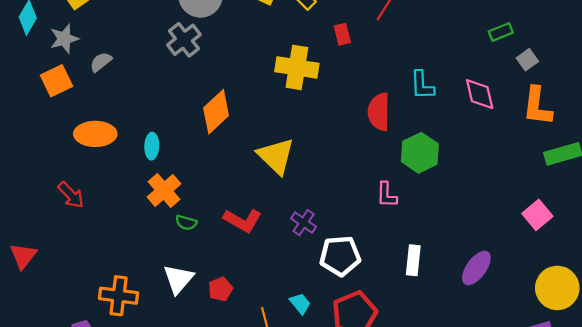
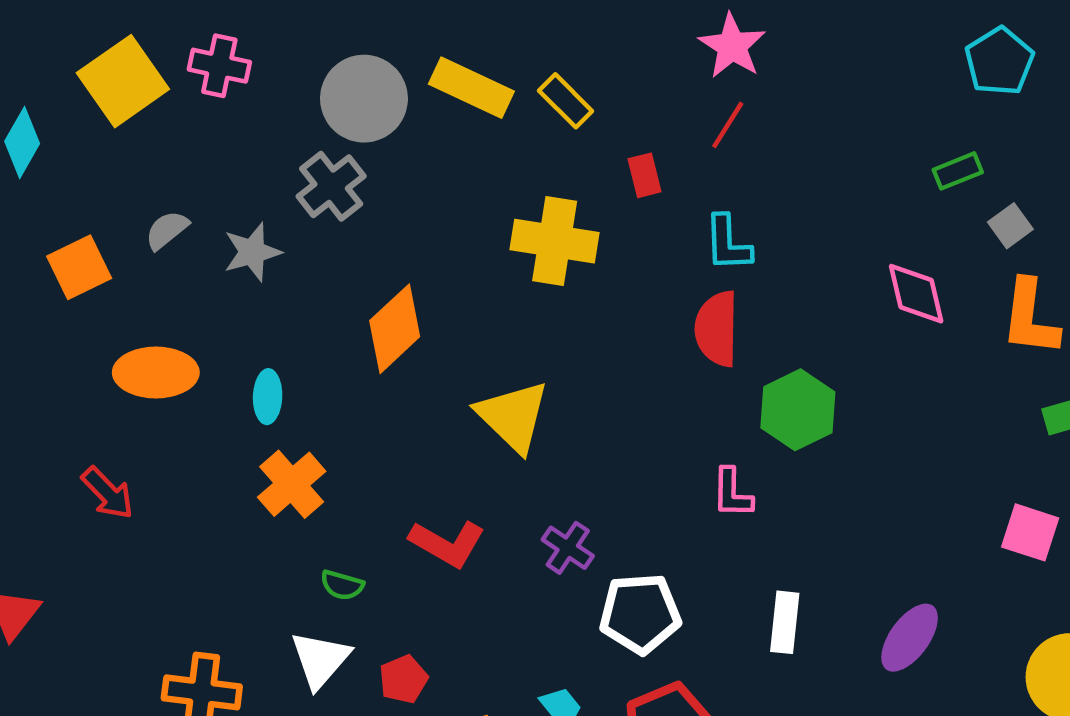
gray star: (64, 39) -> (252, 252), moved
cyan L-shape: (422, 85) -> (728, 243), moved
pink square: (537, 215) -> (1030, 532), turned -32
green semicircle: (186, 223) -> (342, 585), moved

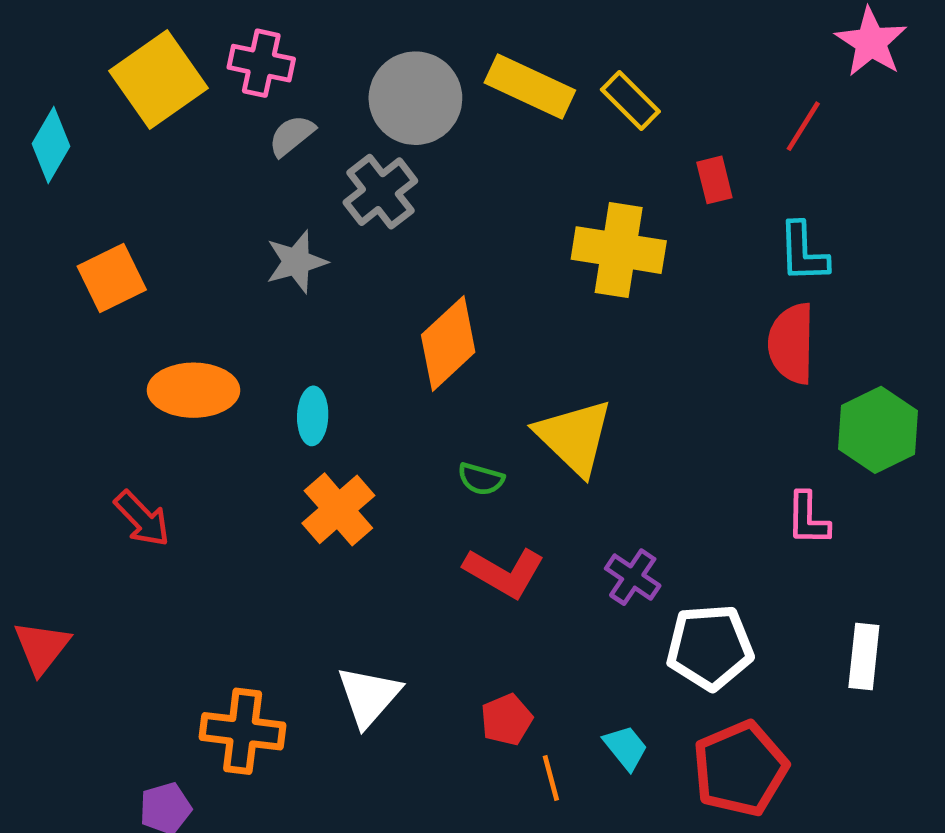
pink star: (732, 46) -> (871, 42), moved
gray semicircle: (167, 230) -> (292, 136), moved
green semicircle: (342, 585) -> (481, 479), moved
red pentagon: (403, 679) -> (507, 720), moved

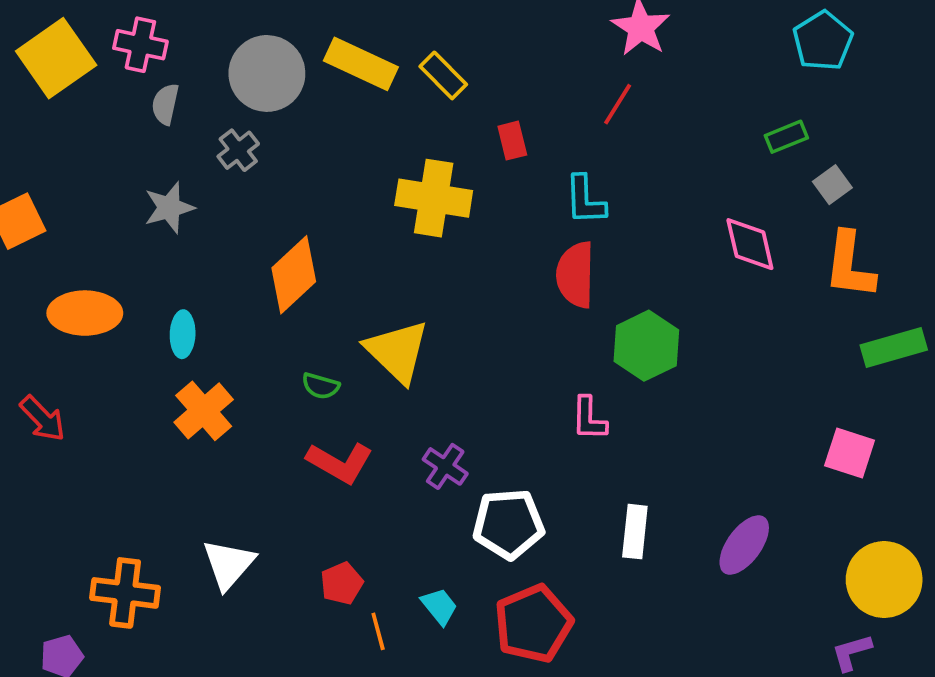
red line: (803, 126) -> (618, 104), moved
gray semicircle: (292, 136) -> (165, 104), turned -39
gray cross: (380, 192) -> (238, 150), size x0.7

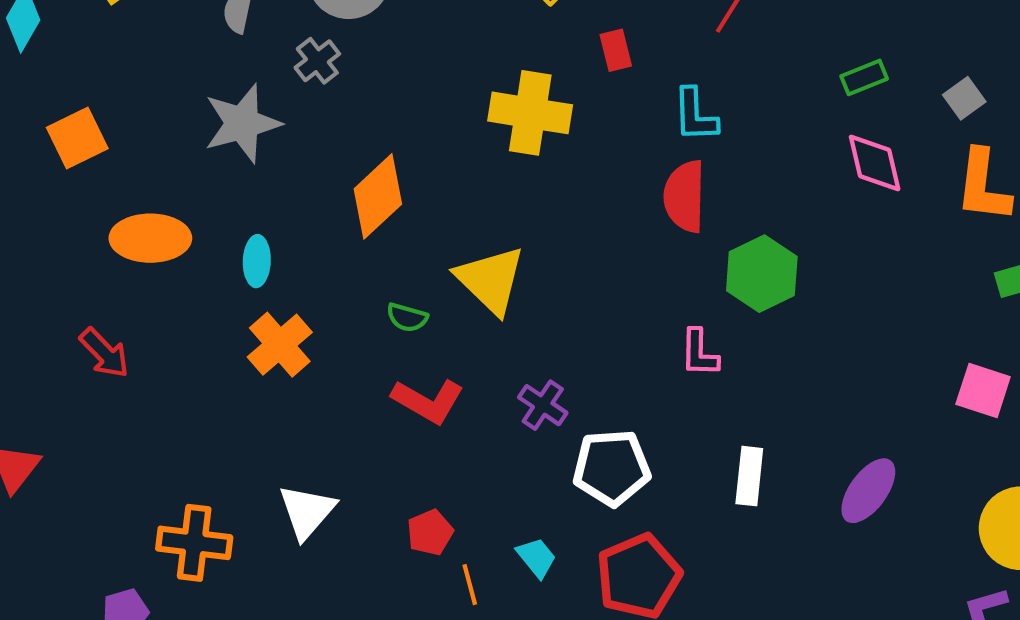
green rectangle: (786, 137) -> (864, 77), moved
gray star: (169, 208) -> (242, 123), size x1.4

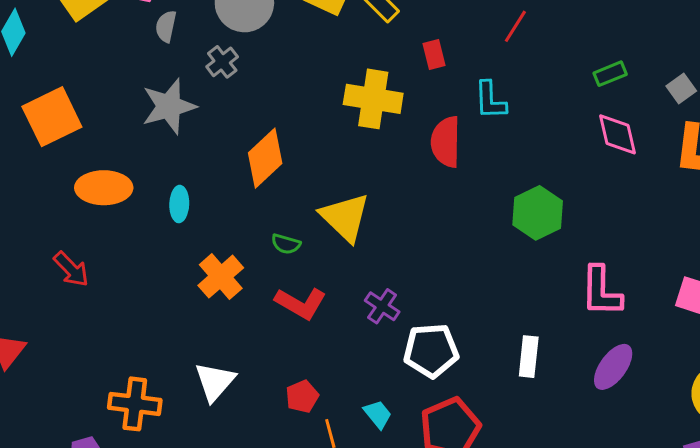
orange square: (77, 138) -> (52, 117), size x1.4
red semicircle: (685, 196) -> (446, 142), moved
orange cross: (280, 345) -> (221, 277), moved
pink L-shape: (699, 353) -> (601, 291), moved, size x1.5

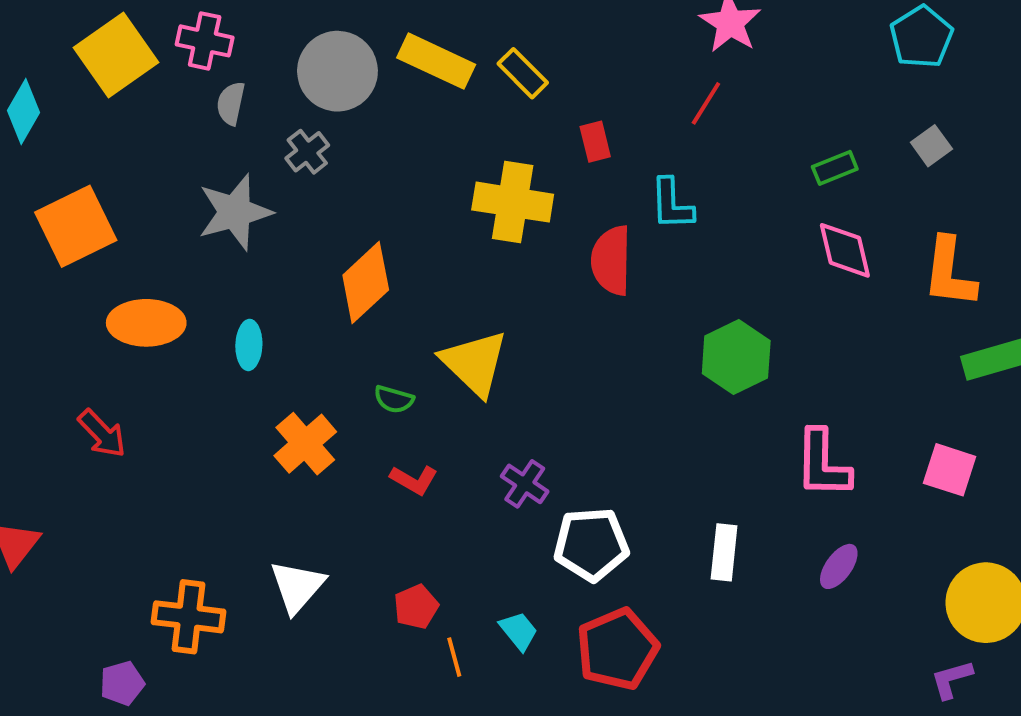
gray square: (681, 89) -> (931, 146), moved
red L-shape: (301, 303) -> (414, 480), size x0.7
purple ellipse: (613, 367) -> (839, 566), size x0.7

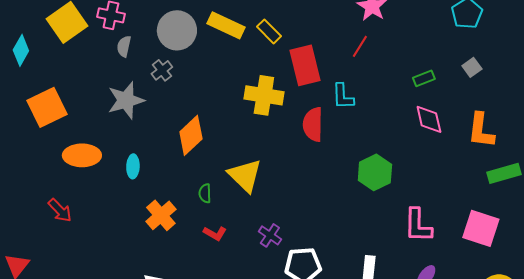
red rectangle: (595, 142) -> (305, 65), size x2.0
green semicircle: (394, 399) -> (205, 193), turned 72
pink square: (950, 470) -> (481, 228), size x1.4

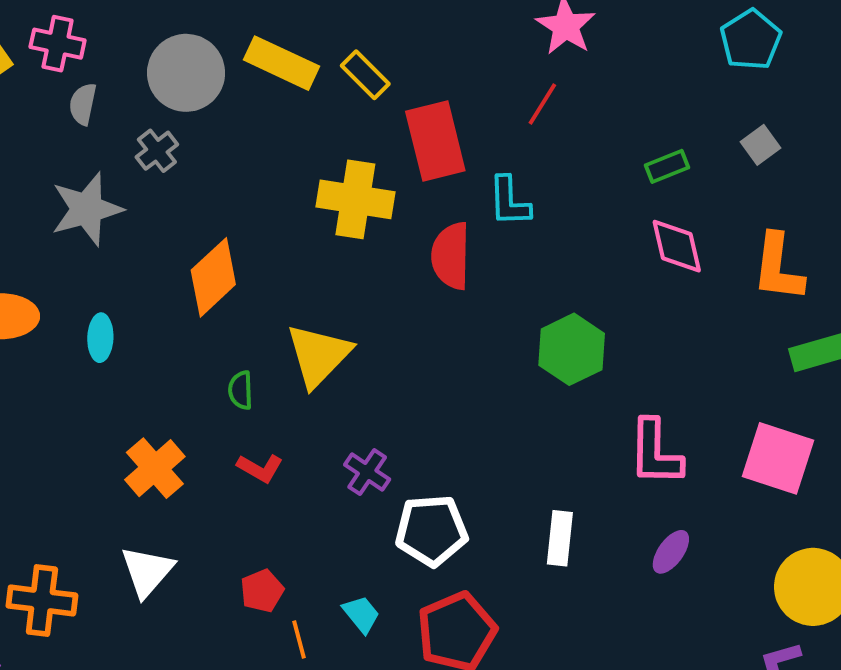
yellow triangle: (245, 175) -> (318, 355), turned 30
orange cross: (161, 215) -> (155, 468), moved

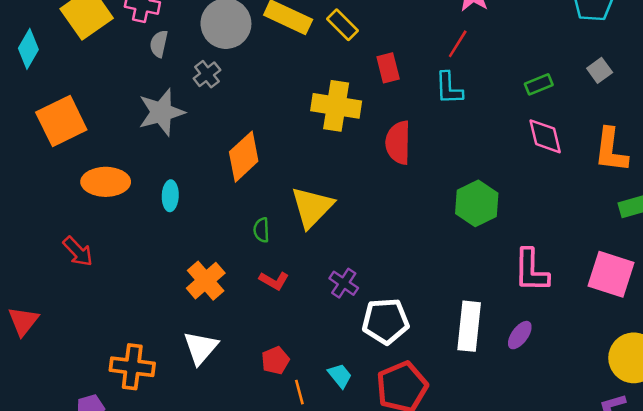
red rectangle: (435, 141) -> (388, 68), size x0.6
cyan L-shape: (509, 201) -> (449, 88), moved
white rectangle: (560, 538) -> (469, 326), size x1.4
purple ellipse: (671, 552) -> (520, 335), moved

